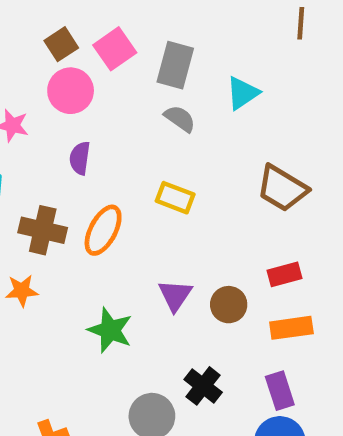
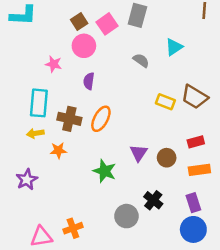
gray rectangle: (175, 65) -> (137, 15), moved
yellow rectangle: (175, 198) -> (165, 102), moved

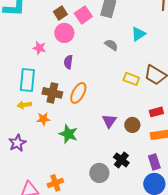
green star: (105, 171) -> (68, 134), moved

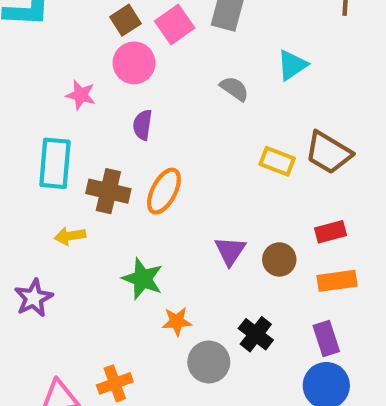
yellow arrow: (24, 105) -> (70, 236), moved
orange star: (43, 119) -> (177, 321), moved

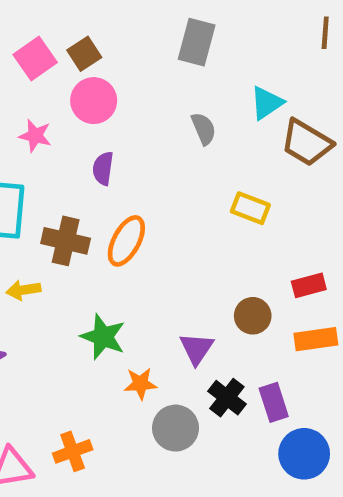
pink square: (175, 24) -> (35, 58), moved
gray semicircle: (234, 89) -> (204, 129), turned 32
brown trapezoid: (328, 153) -> (306, 143), moved
purple triangle: (230, 251) -> (197, 349), moved
purple rectangle: (326, 339) -> (274, 402), moved

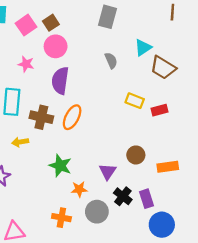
purple semicircle: (103, 168) -> (60, 81), size x1.6
red rectangle: (309, 285) -> (159, 110), moved
orange cross: (73, 451) -> (61, 218), moved, turned 30

